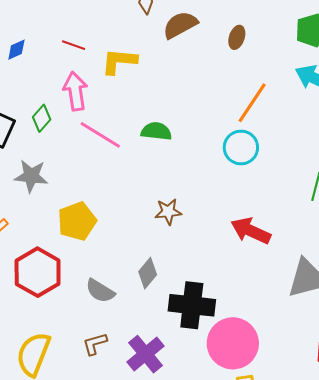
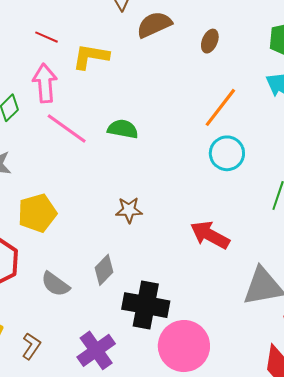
cyan circle: (241, 147) -> (227, 153), moved
brown L-shape: (95, 344) -> (31, 346), moved, turned 136

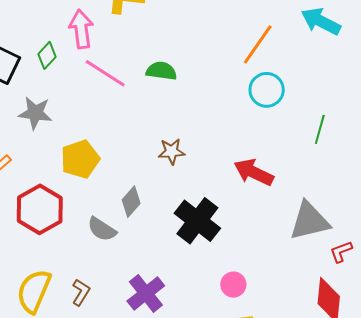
gray diamond: (104, 270) -> (131, 202), moved
black cross: (146, 305) -> (197, 221), moved, turned 30
pink circle: (184, 346) -> (233, 285), size x0.5

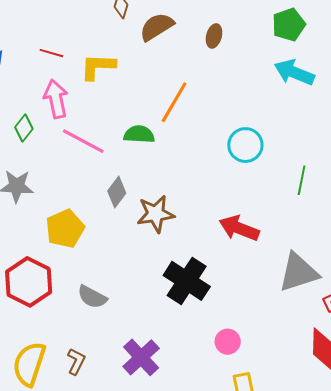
orange line: (258, 44) -> (174, 102), moved
brown star: (172, 151) -> (156, 214), size x1.4
gray diamond: (131, 202) -> (117, 192), moved

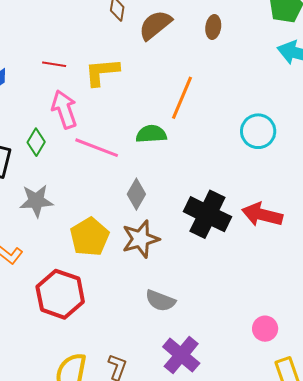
brown star: (156, 214) -> (141, 239), moved
black cross: (187, 281) -> (207, 214), moved
gray semicircle: (92, 297) -> (160, 301), moved

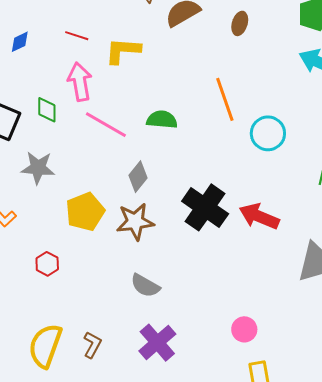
orange line: (182, 98) -> (225, 99), moved, turned -51
green diamond: (36, 142) -> (47, 110), turned -40
red hexagon: (60, 294) -> (47, 264), size x0.5

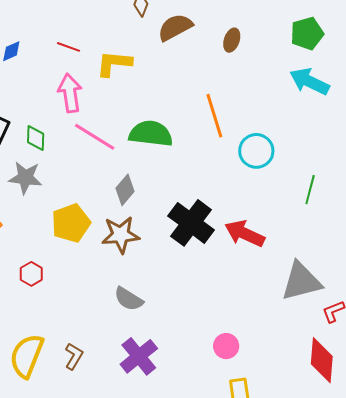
green diamond: (47, 110) -> (36, 138), moved
green semicircle: (162, 120) -> (151, 134), size x1.4

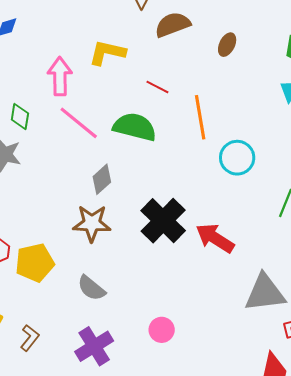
red line: (68, 47) -> (157, 87), moved
yellow pentagon: (71, 223) -> (35, 263), moved
pink circle: (226, 346) -> (162, 330), moved

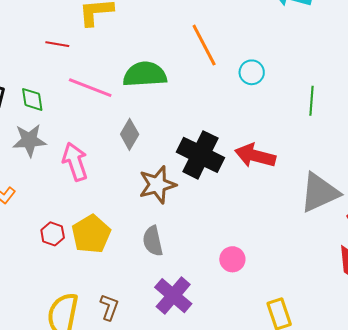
pink arrow: (60, 76) -> (75, 162), moved
red line: (157, 87) -> (57, 44), moved
cyan circle: (237, 158) -> (252, 72), size x0.7
brown star: (92, 223) -> (157, 185), moved
gray semicircle: (91, 288) -> (153, 241), turned 56

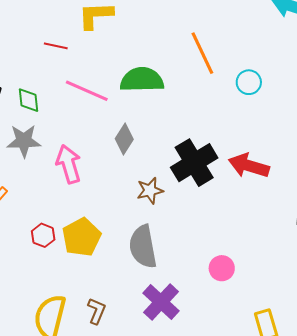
black cross: (200, 155) -> (194, 163), turned 30
brown star: (157, 185) -> (150, 191), size x0.7
gray semicircle: (153, 241) -> (143, 247), size x1.4

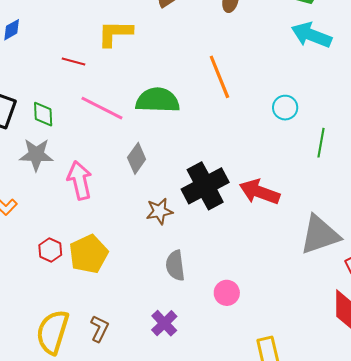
cyan circle: (249, 82) -> (285, 108), moved
gray semicircle: (143, 247) -> (175, 265), moved, size x0.7
purple cross: (161, 302) -> (164, 323), size x0.7

